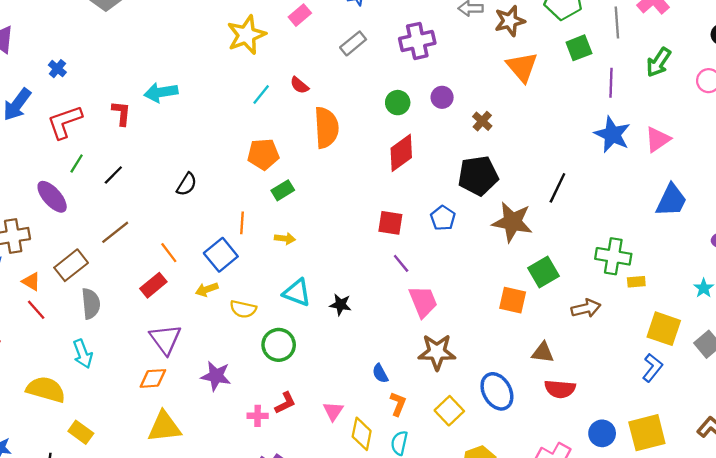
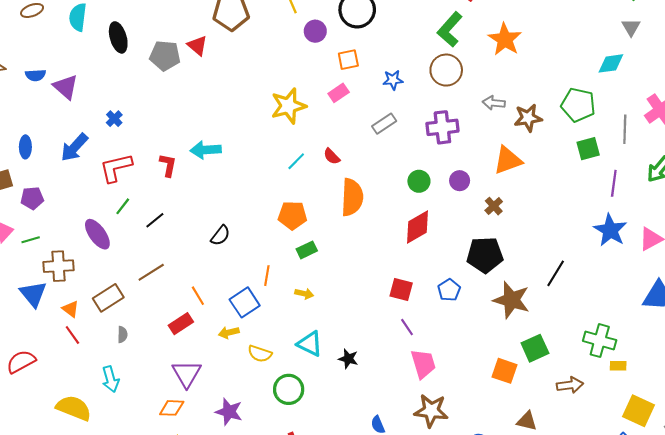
orange triangle: (522, 67) -> (508, 160), moved, turned 44
gray semicircle: (91, 304) -> (122, 334), size x0.6

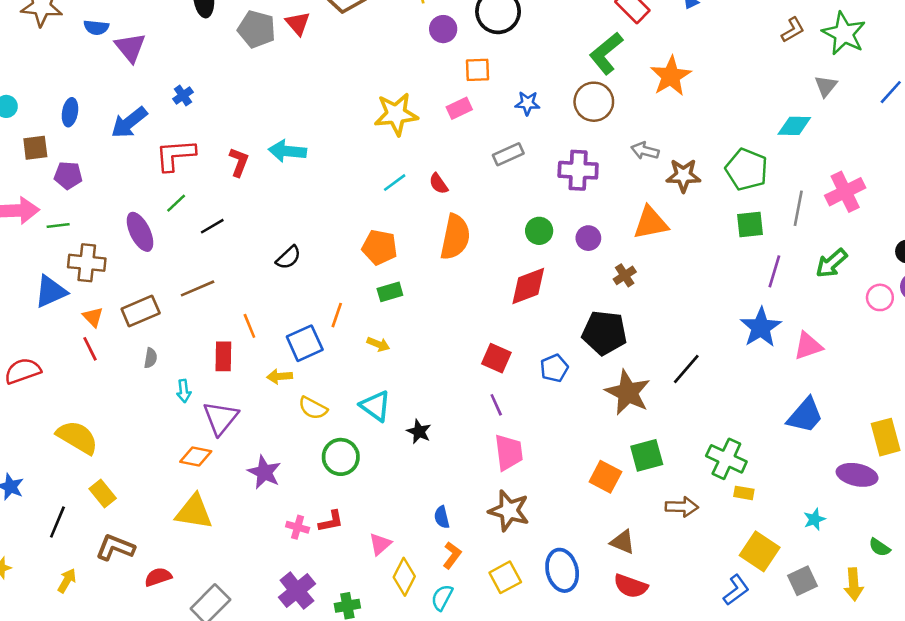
blue triangle: (33, 294) -> (51, 292), turned 36
red rectangle: (181, 324) -> (223, 356), turned -65
cyan arrow: (110, 379) -> (184, 391), moved, size x0.7

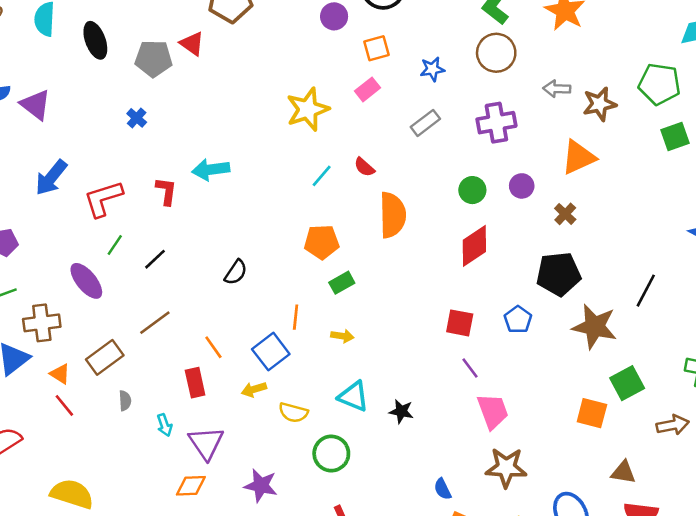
blue cross: (183, 95) -> (137, 118), moved

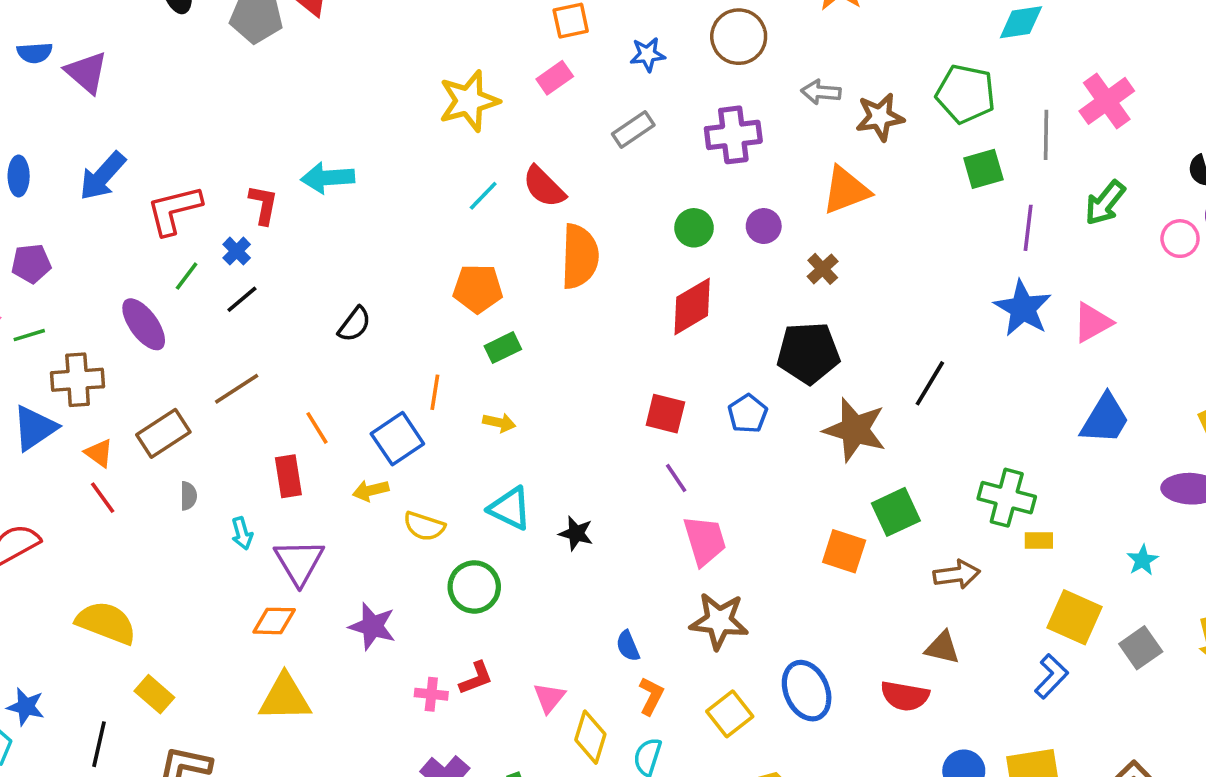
blue cross: (137, 118) -> (237, 251), moved
red semicircle: (364, 167) -> (544, 187), size x1.5
brown triangle: (623, 472) -> (942, 648), moved

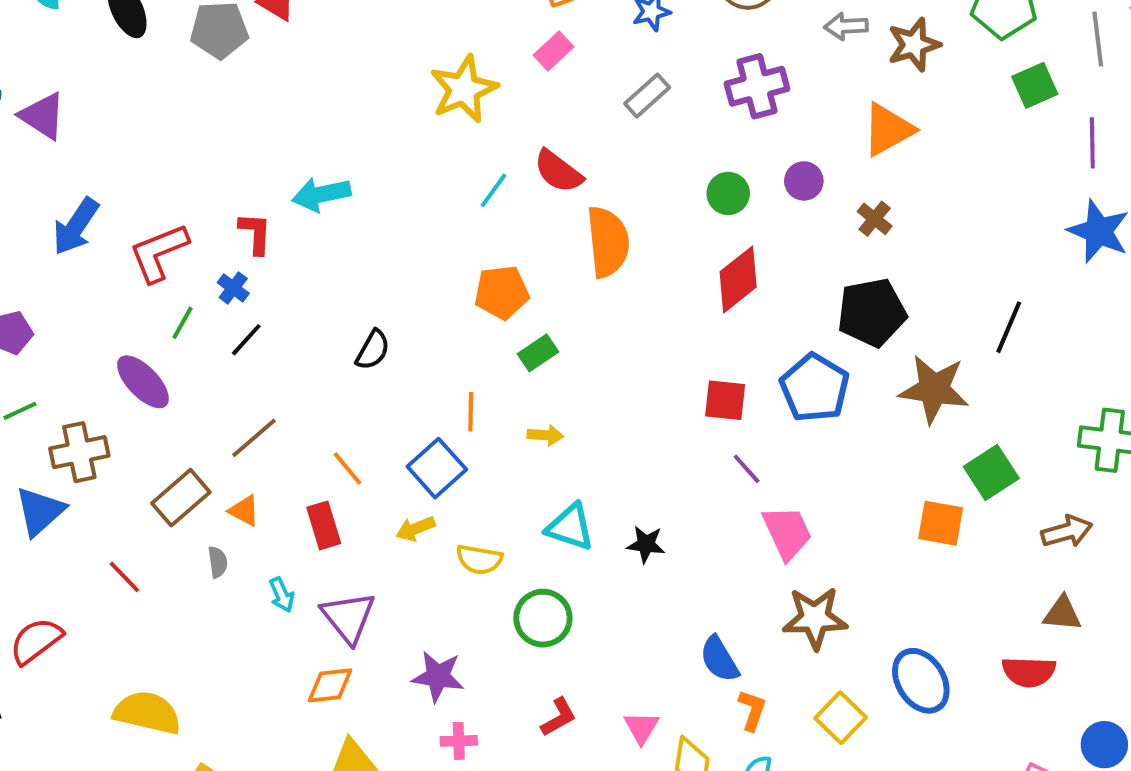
blue pentagon: (748, 414) -> (815, 388), size x1.6
orange triangle: (99, 453) -> (244, 511), moved
blue semicircle: (628, 646) -> (719, 659), size x1.4
pink cross: (431, 694) -> (459, 741), moved

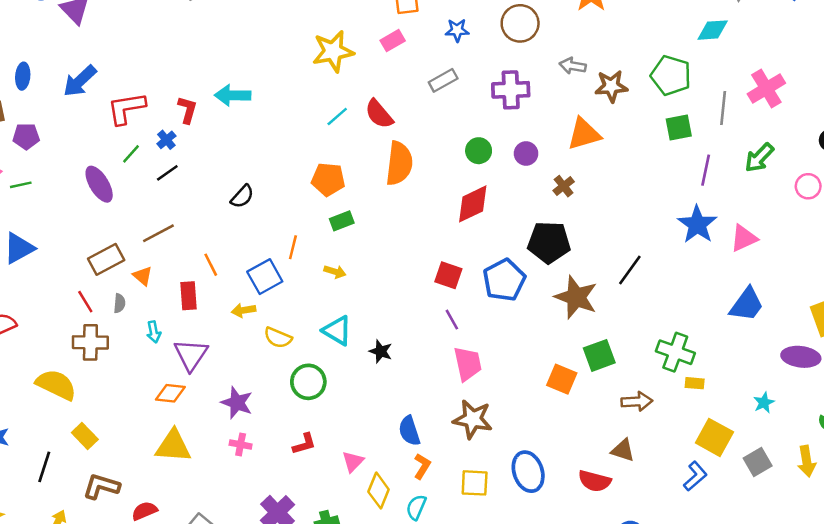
brown cross: (79, 452) -> (90, 342), moved
red line: (124, 577) -> (85, 302), moved
yellow square: (841, 718) -> (475, 483), turned 36

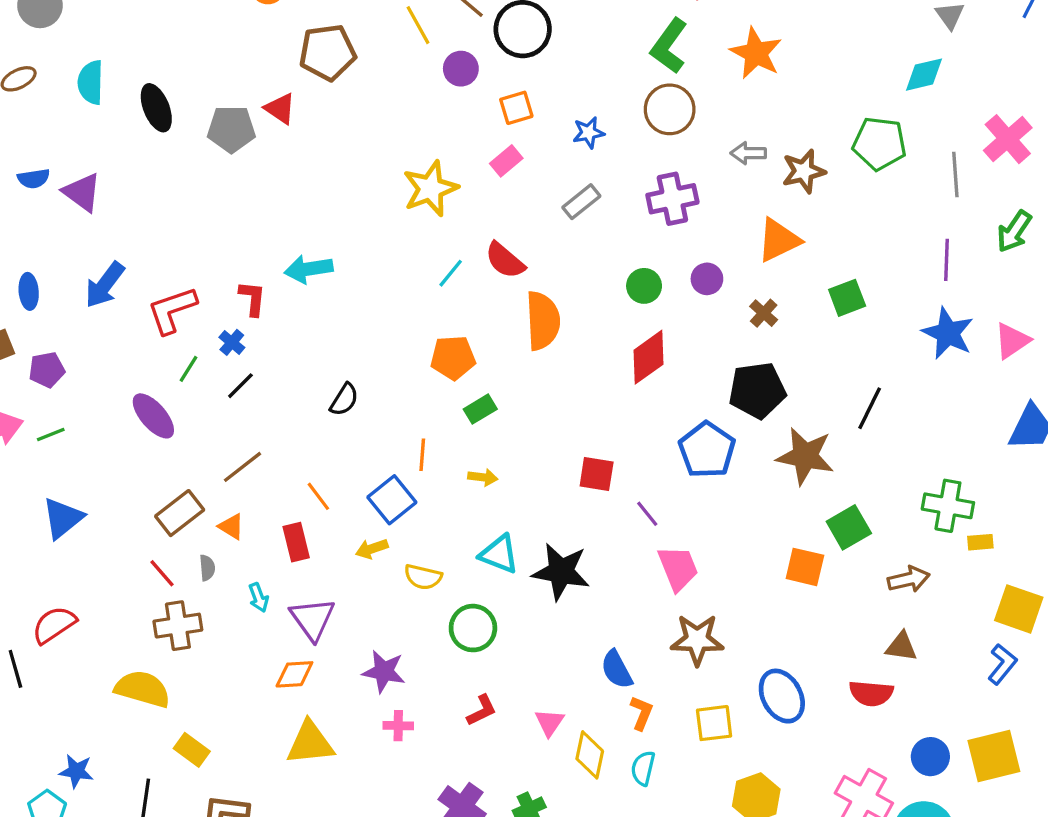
green square: (679, 127) -> (847, 298), moved
red square: (448, 275) -> (597, 474), moved
black star: (381, 351) -> (561, 572), size x1.8

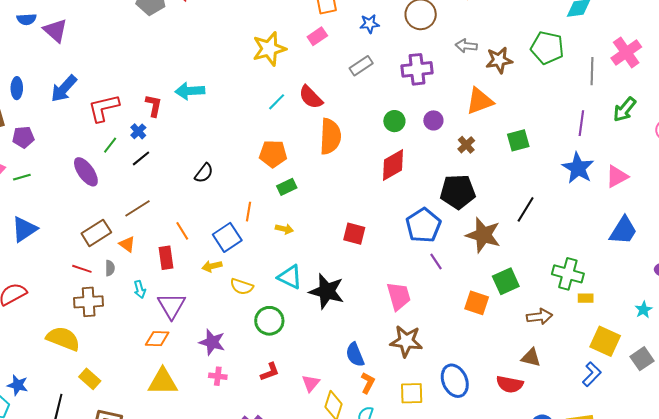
purple line: (647, 514) -> (436, 262), moved
red line: (162, 573) -> (82, 269), turned -36

